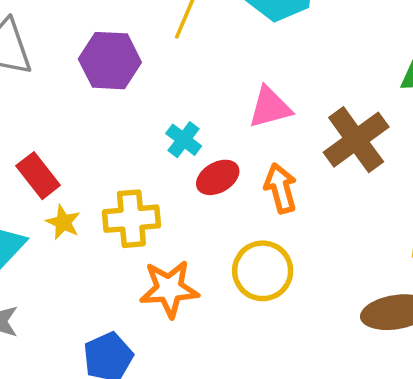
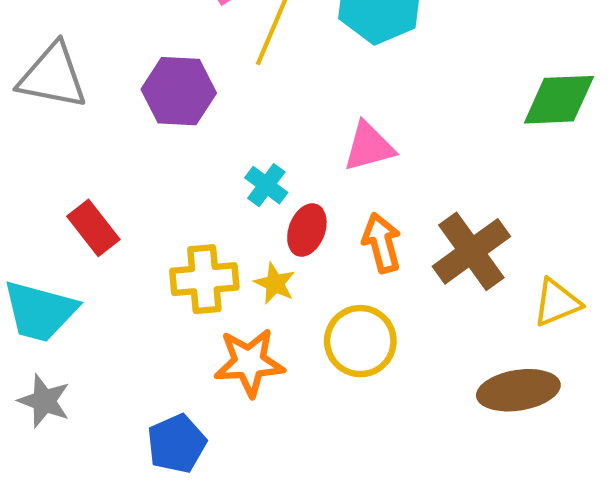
brown cross: (356, 140) -> (471, 251), moved
red ellipse: (218, 177) -> (307, 230), turned -39
yellow star: (63, 222) -> (275, 283), moved

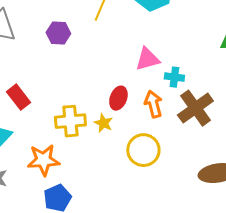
purple hexagon: (179, 91) -> (58, 33), size x0.7
cyan cross: (266, 185) -> (174, 77), moved, turned -30
orange star: (249, 362) -> (43, 160), moved

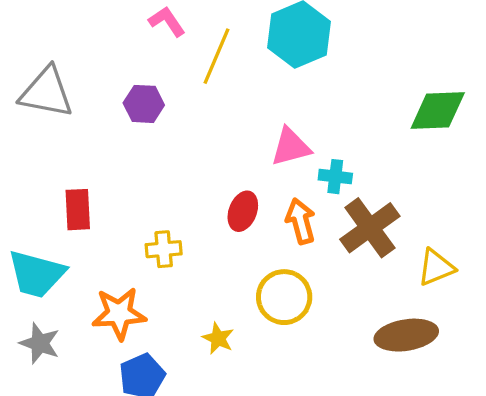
red rectangle: (18, 97) -> (78, 210), turned 35
yellow cross: (70, 121) -> (164, 249), size x0.7
yellow star: (103, 123) -> (218, 338), moved

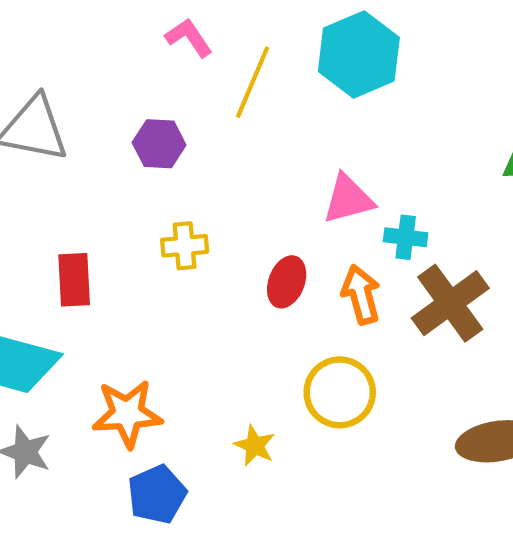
yellow cross: (164, 249) -> (185, 246), moved

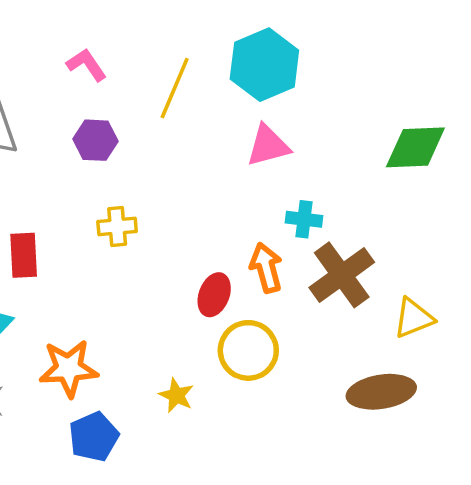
pink L-shape: (189, 37) -> (87, 65), moved
pink triangle: (348, 199) -> (268, 146), moved
red ellipse: (287, 282) -> (214, 295), moved

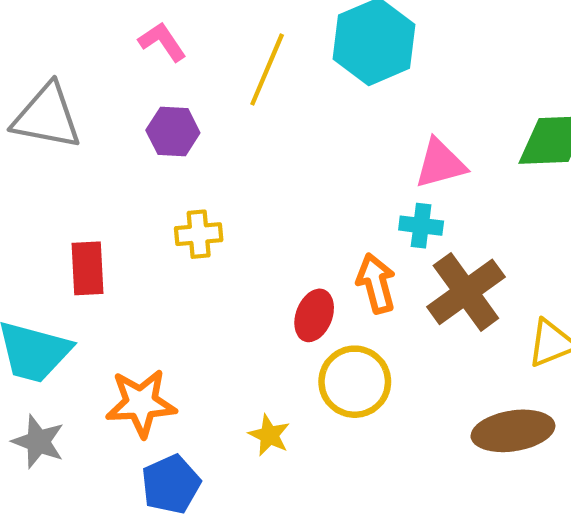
pink triangle: (268, 146) -> (440, 164), moved

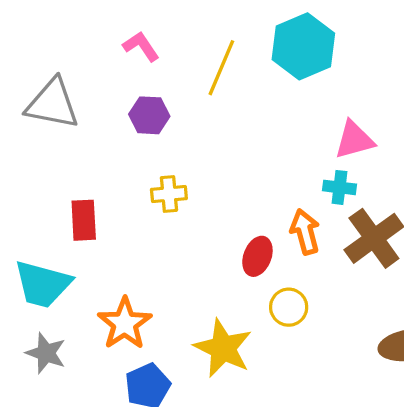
yellow circle: (355, 382) -> (289, 307), size x0.7
orange star: (141, 403) -> (125, 324), turned -30
yellow star: (269, 435) -> (223, 348), size x1.8

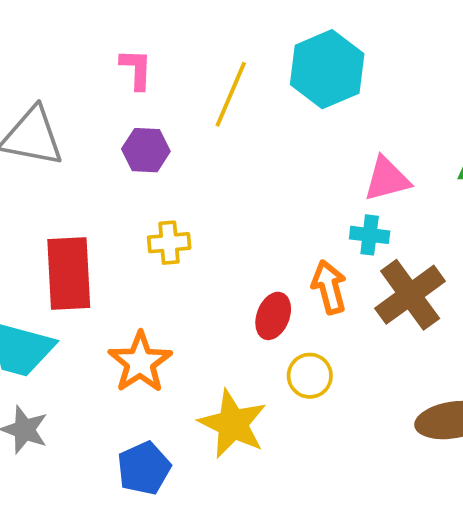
pink L-shape: (141, 46) -> (136, 69), turned 36
red rectangle: (84, 220) -> (69, 274), size x1.5
orange star: (125, 324) -> (140, 362), moved

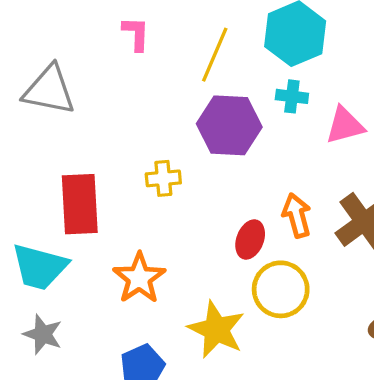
purple hexagon: (146, 150) -> (229, 125), moved, size x1.6
cyan cross: (370, 235) -> (292, 96), moved
yellow circle: (310, 376) -> (281, 289), size x1.5

